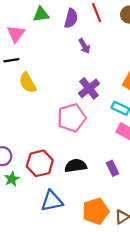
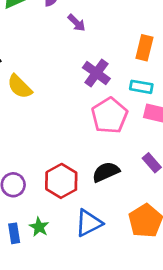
pink pentagon: (72, 118) -> (109, 116), moved
green star: (12, 179) -> (39, 227), moved

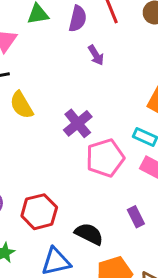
purple cross: (96, 73) -> (78, 123), moved
black semicircle: (106, 172) -> (89, 234), moved, turned 36

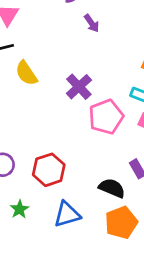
black semicircle: (89, 234) -> (112, 188), moved

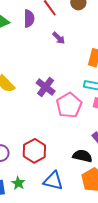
purple arrow: (92, 23) -> (59, 38), moved
blue triangle: (67, 214) -> (53, 181), turned 40

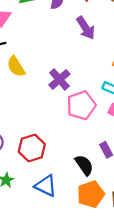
purple arrow: (59, 38) -> (86, 28), size x1.5
black semicircle: (82, 156) -> (84, 165), turned 30

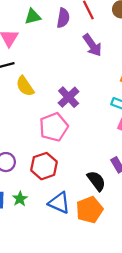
pink pentagon: (81, 105) -> (54, 127), moved
orange pentagon: (91, 194) -> (89, 210), moved

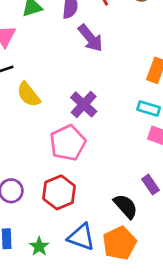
purple arrow: (92, 45) -> (90, 38), moved
green star: (20, 199) -> (39, 246), moved

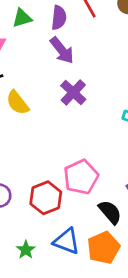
purple arrow: (90, 38) -> (62, 50), moved
purple cross: (84, 104) -> (73, 92), moved
pink pentagon: (68, 143) -> (81, 177), moved

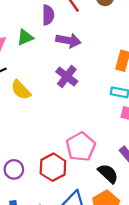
green triangle: (22, 18) -> (25, 37), moved
purple arrow: (62, 50) -> (68, 40), moved, turned -35

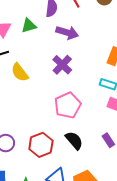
pink pentagon: (81, 147) -> (68, 105), moved
black semicircle: (108, 174) -> (74, 140), moved

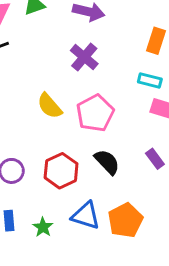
yellow semicircle: (20, 72) -> (50, 106), moved

